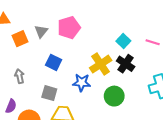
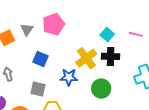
black cross: (126, 64) -> (111, 56), turned -30

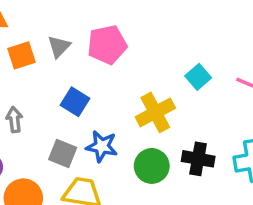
black cross: (111, 56) -> (198, 159), moved
blue star: (69, 77) -> (102, 146), moved
green circle: (101, 89) -> (152, 166), moved

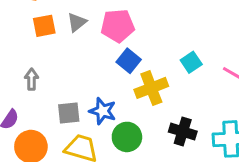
blue square: (75, 102) -> (129, 61), moved
gray square: (63, 153) -> (69, 113), turned -35
green circle: (152, 166) -> (127, 137), moved

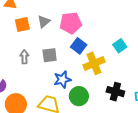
gray arrow: (32, 79) -> (24, 57), moved
blue star: (103, 111) -> (62, 79), turned -30
gray square: (69, 113) -> (50, 55), moved

